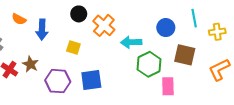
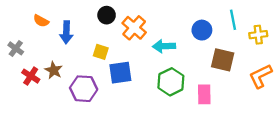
green hexagon: (149, 64) -> (171, 82), moved
blue square: (91, 80) -> (120, 73), moved

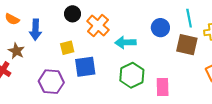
yellow square: (101, 52) -> (67, 48), turned -32
brown square: (223, 60) -> (187, 45), moved
brown star: (54, 70) -> (16, 51), moved

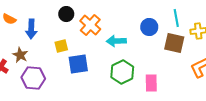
brown star: (16, 51) -> (20, 55), moved
purple hexagon: (51, 82) -> (33, 78), moved

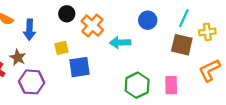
cyan line: (176, 18) -> (184, 18), turned 36
blue circle: (149, 27) -> (148, 20), moved
green hexagon: (122, 72) -> (137, 85), moved
pink rectangle: (151, 83) -> (171, 85), moved

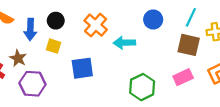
black circle: (67, 14) -> (56, 21), moved
yellow square: (61, 48) -> (54, 46), moved, turned 32
pink rectangle: (171, 85) -> (183, 77), moved, turned 66

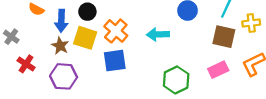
orange cross: (96, 25) -> (116, 31), moved
yellow square: (54, 46) -> (85, 38), size x1.5
brown star: (18, 58) -> (60, 46), moved

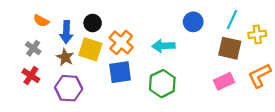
gray cross: (11, 37) -> (33, 48), moved
green hexagon: (176, 80) -> (162, 84), moved

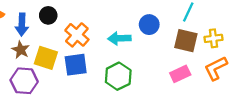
blue circle: (193, 22) -> (149, 25), moved
yellow cross: (257, 34) -> (213, 38), moved
yellow square: (90, 49) -> (46, 58), moved

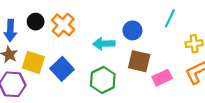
orange cross: (77, 35) -> (63, 25), moved
brown square: (186, 41) -> (139, 61), moved
blue square: (76, 65) -> (62, 69), turned -35

